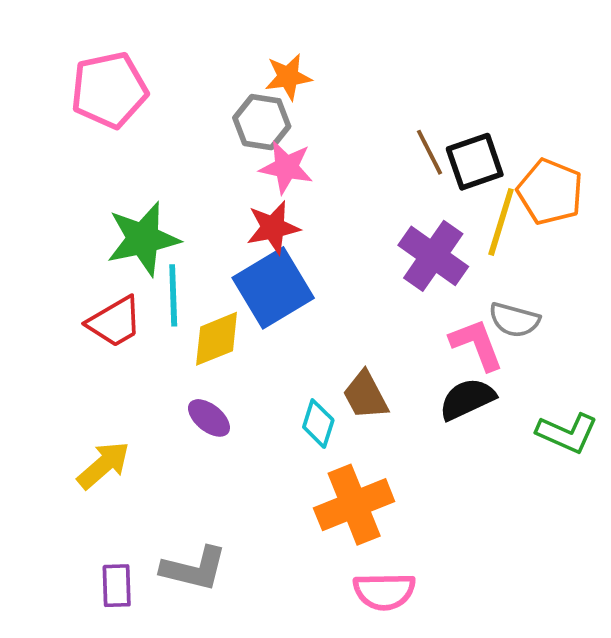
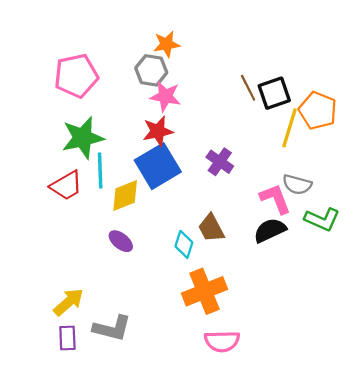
pink pentagon: (109, 90) -> (76, 76), moved
purple cross: (433, 256) -> (220, 162), moved, size x0.7
green L-shape: (567, 433) -> (322, 219), moved
yellow arrow: (103, 465) -> (69, 302), moved

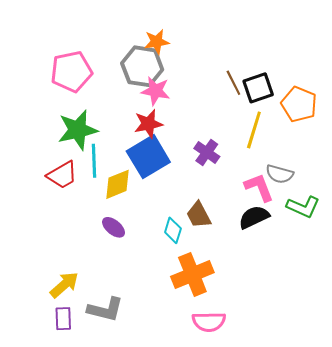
gray hexagon: (151, 70) -> (142, 66), size x1.4
yellow line: (289, 128) -> (254, 130), moved

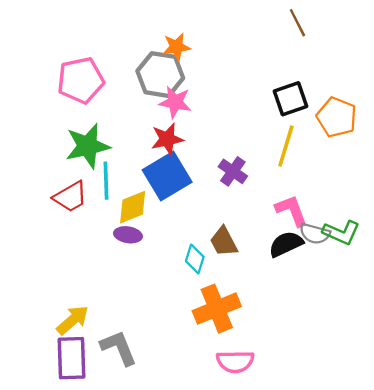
brown line: (233, 83) -> (297, 23), moved
gray semicircle: (280, 174) -> (315, 234), moved
purple ellipse: (113, 227) -> (128, 235), moved, turned -30
gray L-shape: (105, 309) -> (119, 348), turned -126
purple rectangle: (63, 319) -> (71, 358), size x1.6

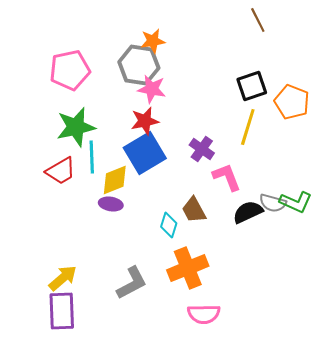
pink L-shape: (292, 211) -> (227, 177), moved
gray L-shape: (119, 348) -> (132, 283), moved, turned 84

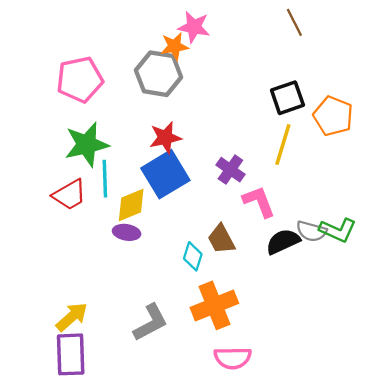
pink star: (152, 89) -> (194, 27), moved

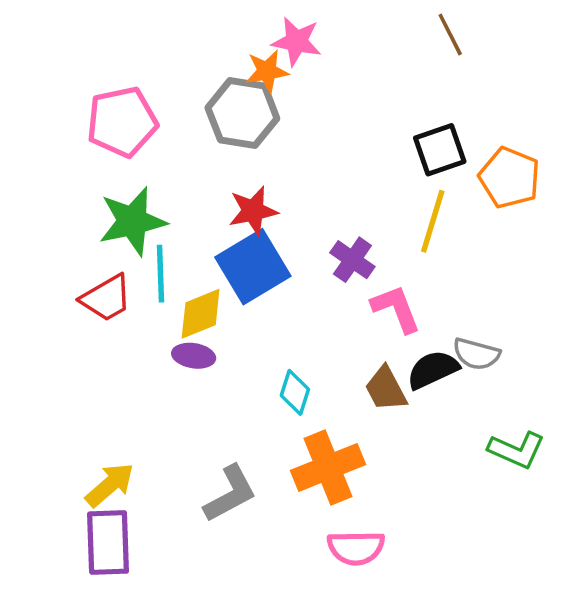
green L-shape: (338, 230) -> (517, 450), moved
brown trapezoid: (221, 239) -> (386, 389), moved

